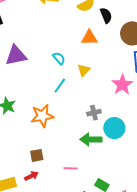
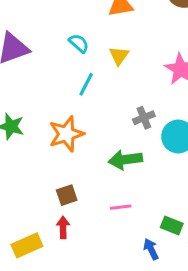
green arrow: (91, 139) -> (125, 160), moved
red arrow: (31, 176) -> (63, 227), turned -56

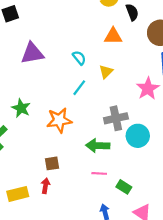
gray cross: (144, 118) -> (116, 118), size x1.5
pink line: (121, 207) -> (99, 173), moved
green rectangle: (172, 225) -> (124, 187), moved

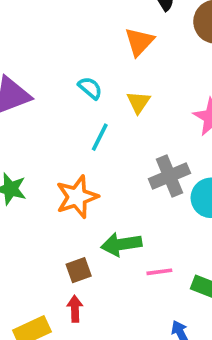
orange triangle: (113, 36) -> (139, 42), turned -36
green arrow: (98, 146) -> (121, 244), moved

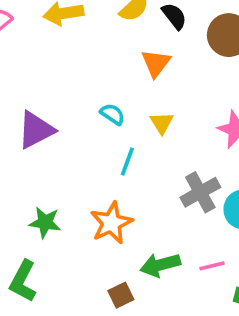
pink line: (159, 272) -> (212, 266), moved

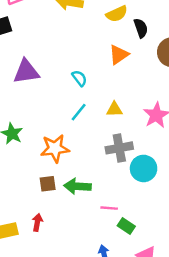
yellow triangle: (162, 123) -> (114, 109), moved, turned 42
pink line: (212, 266) -> (109, 208), moved
brown square: (121, 295) -> (48, 184), moved

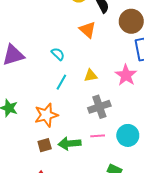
orange triangle: (119, 55) -> (87, 30), turned -36
cyan circle: (144, 168) -> (128, 135), moved
pink line: (109, 208) -> (98, 136), moved

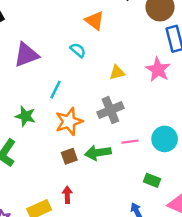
orange triangle: (87, 30) -> (95, 21), moved
cyan line: (61, 82) -> (55, 90), moved
gray cross: (99, 107) -> (110, 110), moved

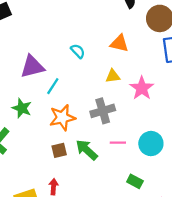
orange triangle: (95, 21) -> (119, 43), moved, turned -30
purple triangle: (26, 55) -> (32, 67), moved
pink star: (158, 70) -> (142, 88), moved
green arrow: (98, 153) -> (87, 150), turned 45

